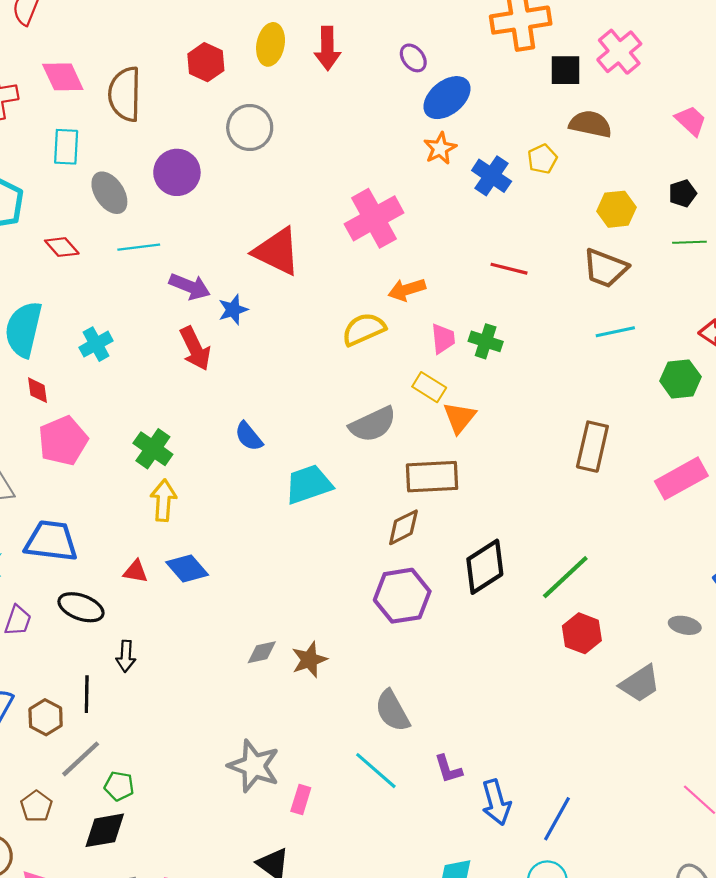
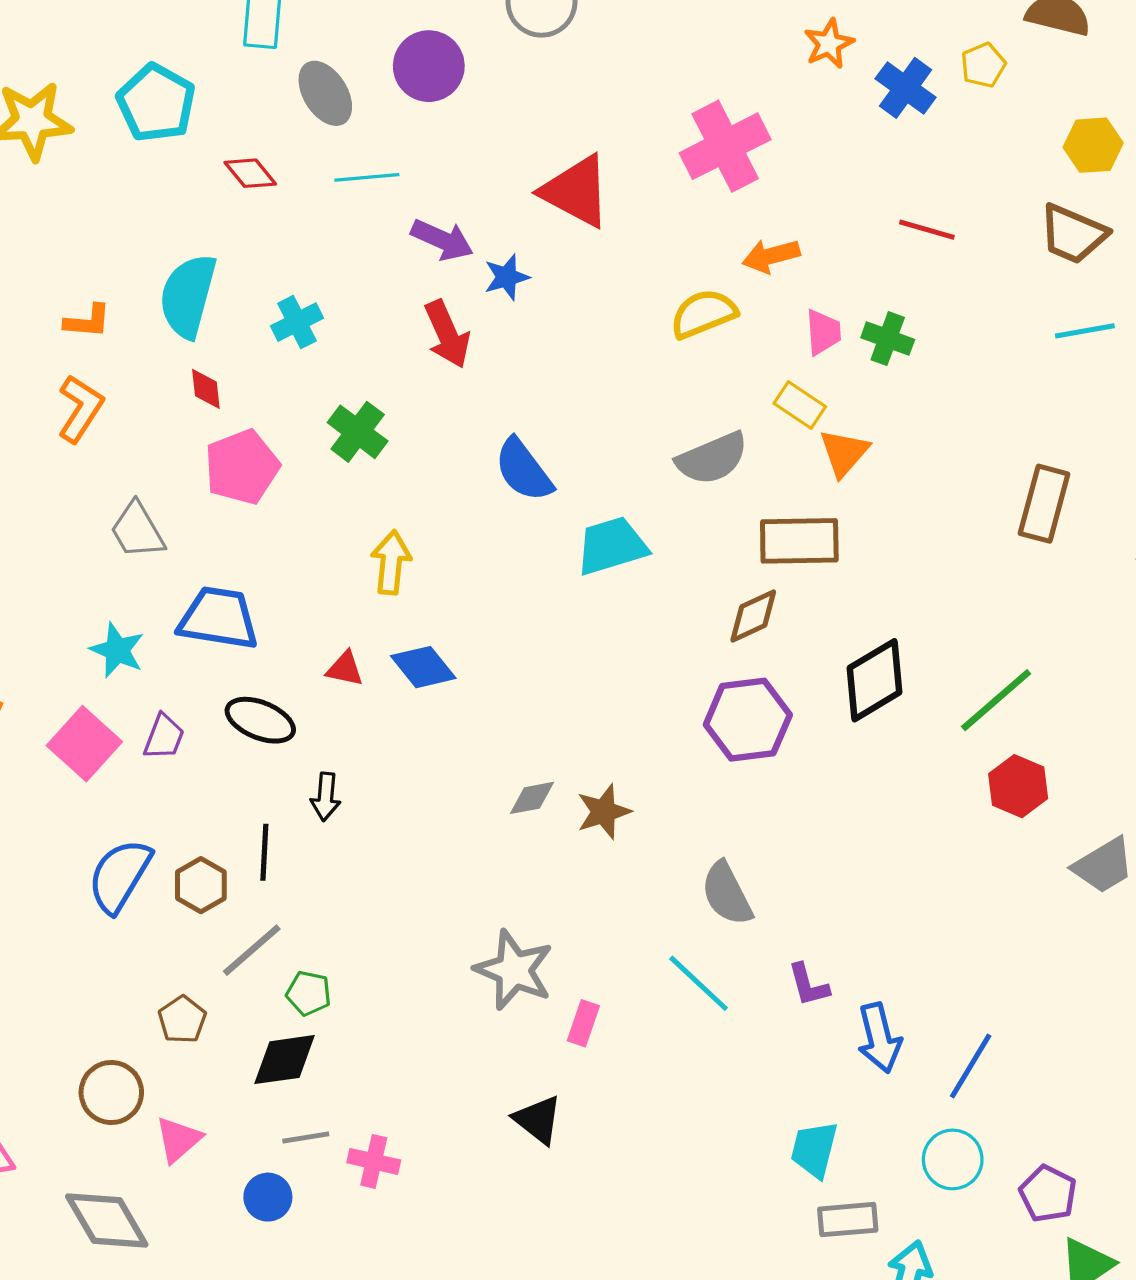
blue semicircle: (249, 436) -> (524, 470), size x1.4
green cross: (153, 449) -> (358, 432), moved

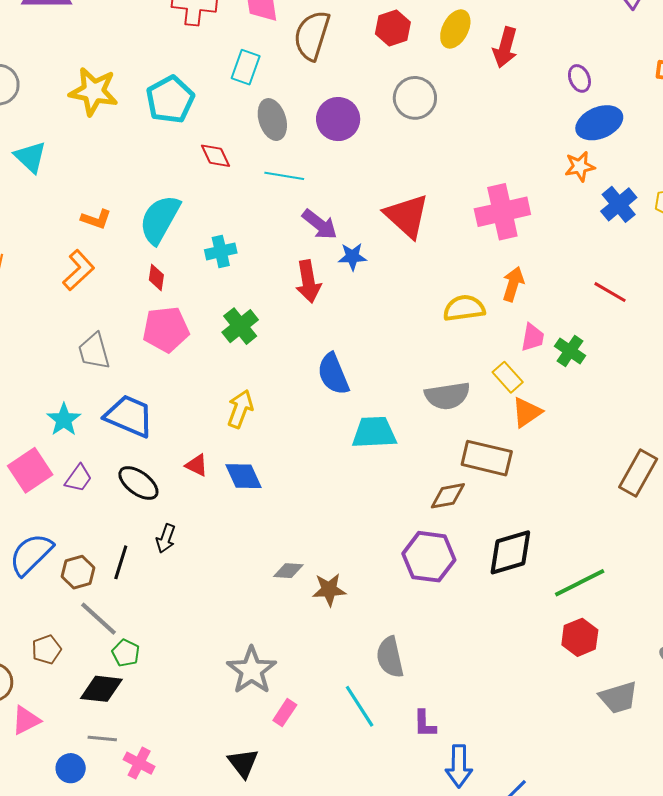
orange arrow: (771, 256) -> (513, 284), turned 108
gray line: (252, 950) -> (98, 619), turned 69

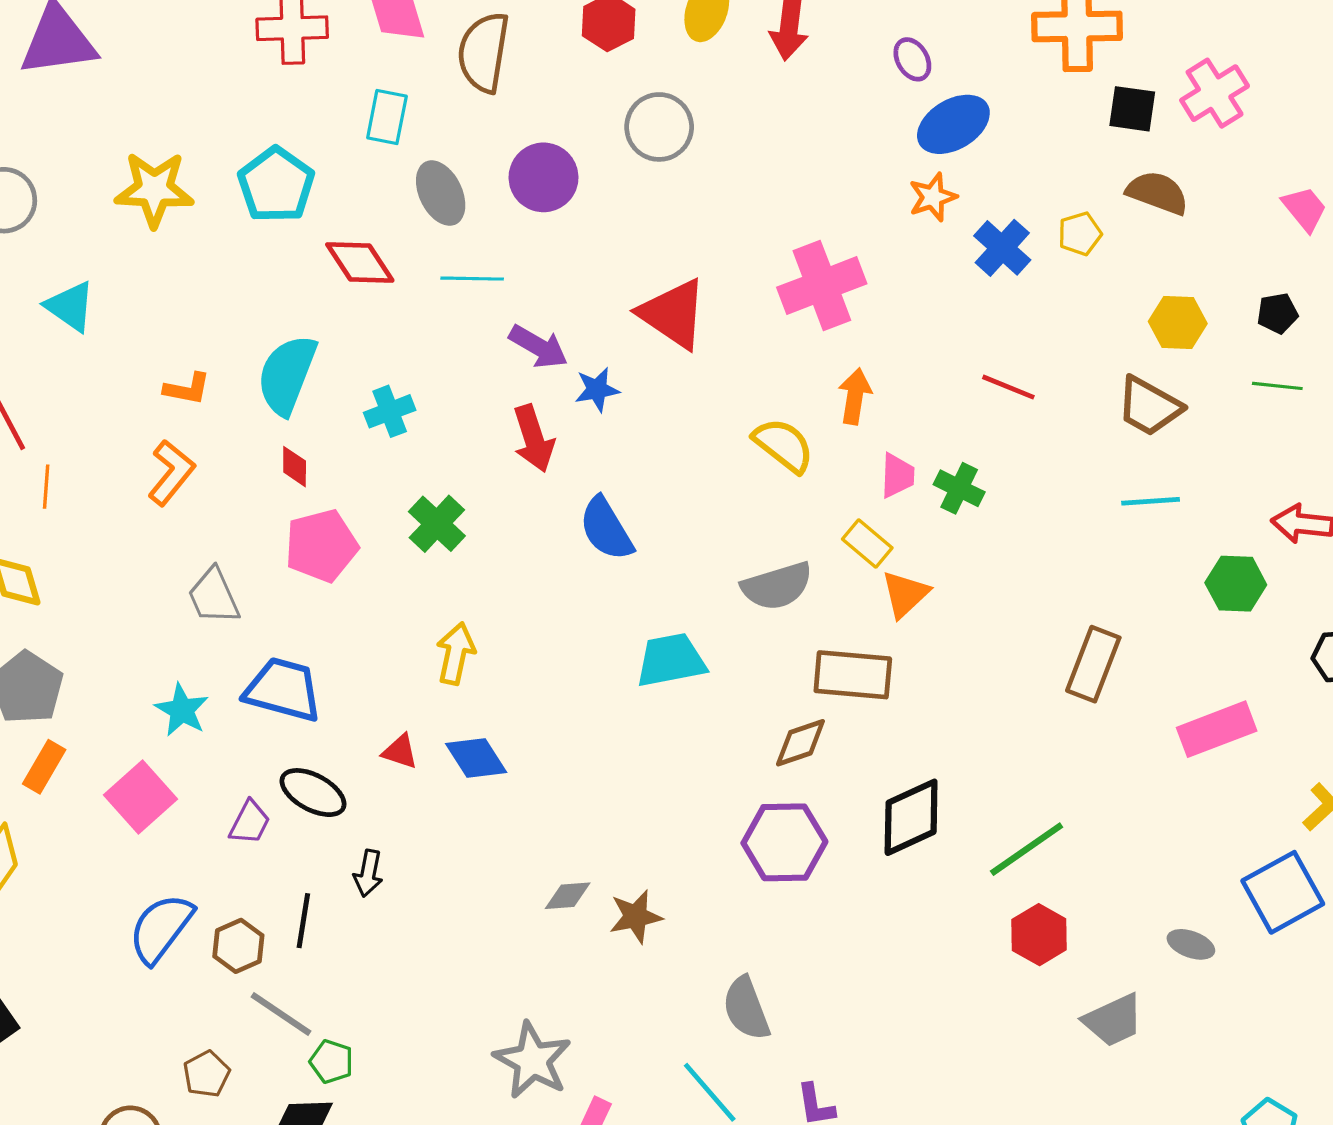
red diamond: (216, 156) -> (360, 263), size x1.4
yellow semicircle: (464, 308) -> (784, 445), turned 54
blue semicircle: (333, 374) -> (606, 529), moved
purple trapezoid: (79, 478) -> (250, 822), moved

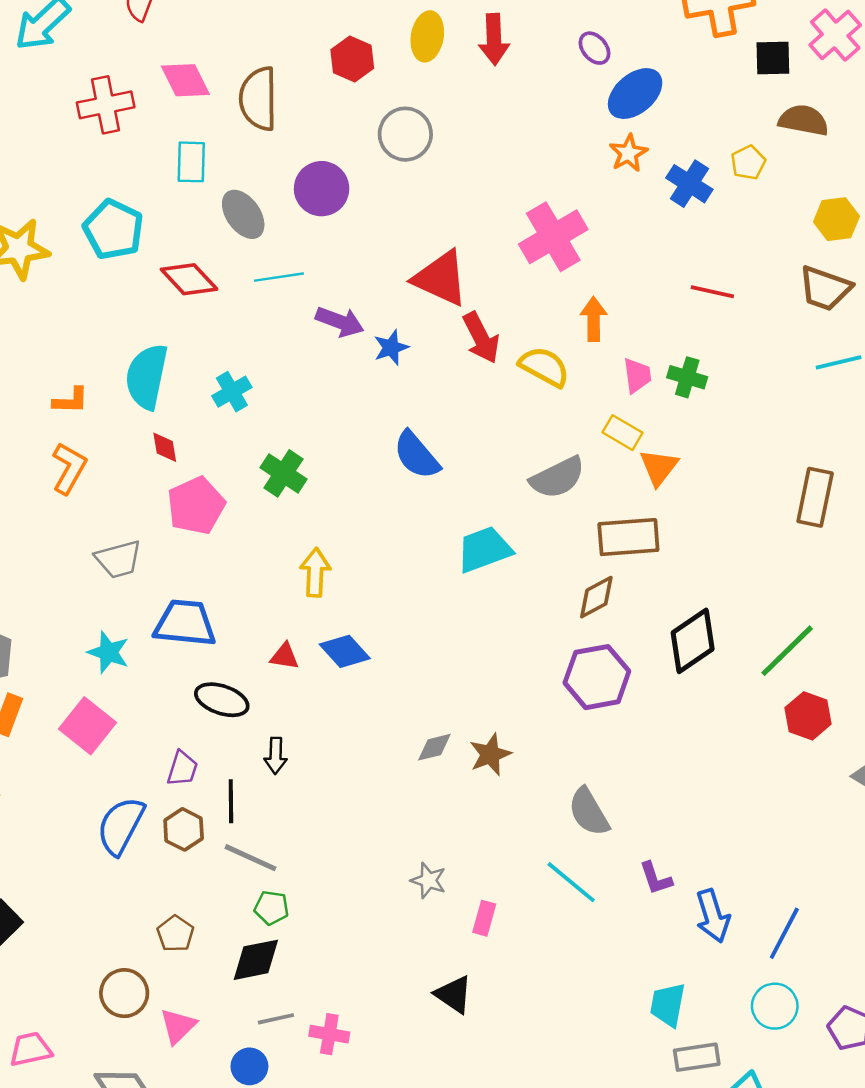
red arrow: (534, 438) -> (481, 338), moved
gray trapezoid: (214, 596) -> (118, 559), turned -72
purple trapezoid: (250, 822) -> (182, 769), moved
gray line: (281, 1014) -> (251, 858), moved
gray star: (532, 1060) -> (428, 880), size x0.6

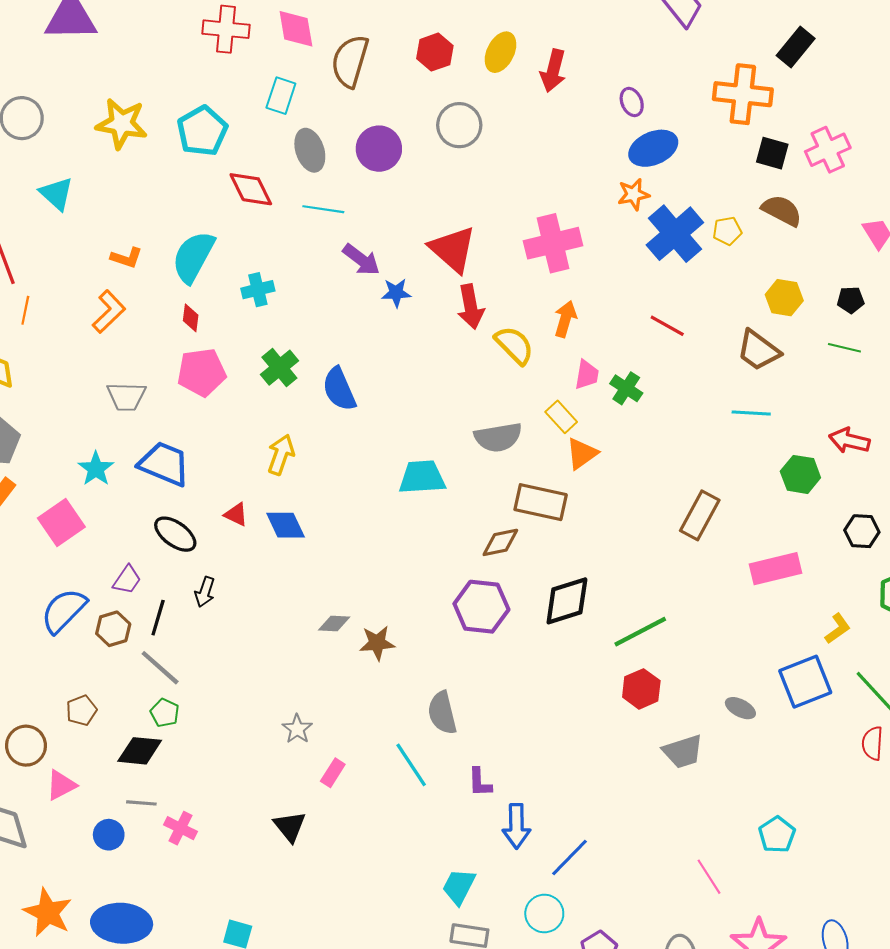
blue cross: (689, 184) -> (675, 234), size x1.5
blue semicircle: (417, 455) -> (339, 389), moved

